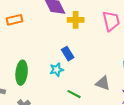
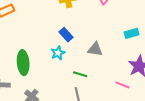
gray triangle: (103, 83) -> (95, 49), moved

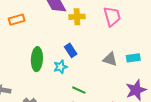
gray triangle: (95, 49) -> (110, 59), moved
green ellipse: (23, 63) -> (37, 59), moved

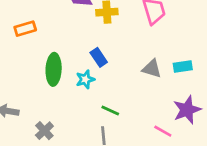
orange rectangle: (17, 20) -> (25, 29), moved

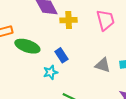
green ellipse: (54, 69) -> (27, 46), moved, turned -75

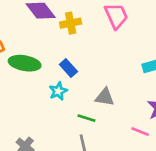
gray triangle: (103, 65) -> (105, 97), moved

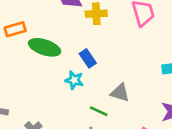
cyan star: (58, 91) -> (74, 80), turned 30

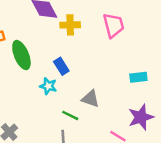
green ellipse: (45, 47) -> (21, 55), turned 48

